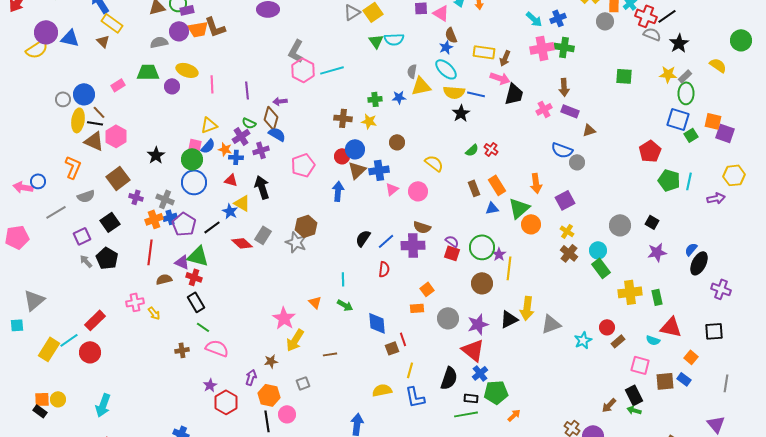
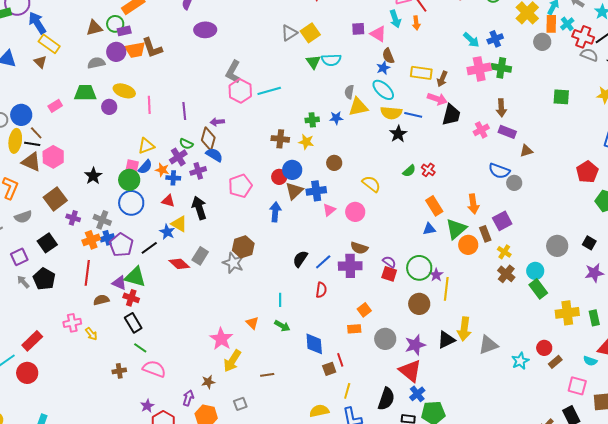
brown rectangle: (474, 188) -> (485, 234), moved

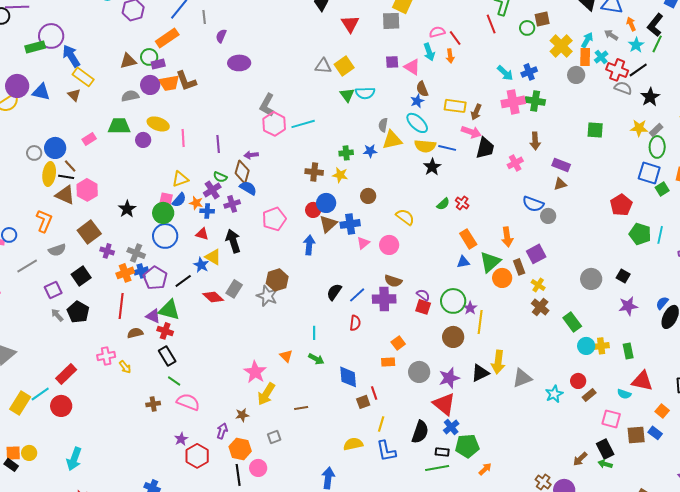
gray triangle: (289, 33) -> (323, 66), turned 36
purple rectangle: (507, 132) -> (561, 165), moved
cyan circle: (535, 271) -> (586, 346), moved
yellow cross: (567, 313) -> (601, 346), size x0.7

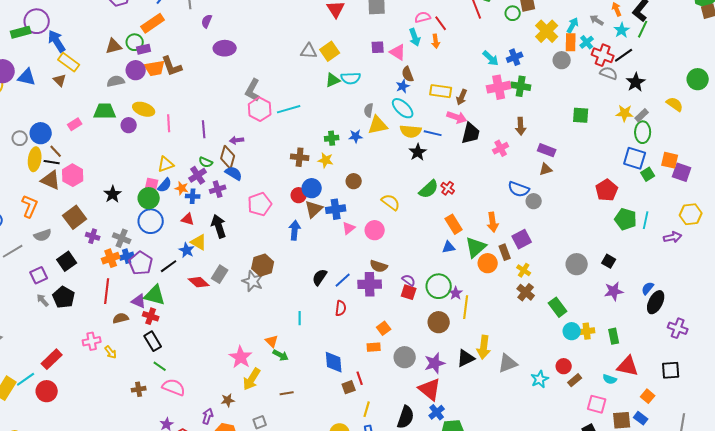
green triangle: (347, 95) -> (333, 80), turned 42
green semicircle: (443, 204) -> (429, 189), size x1.5
green arrow: (316, 359) -> (281, 355), moved

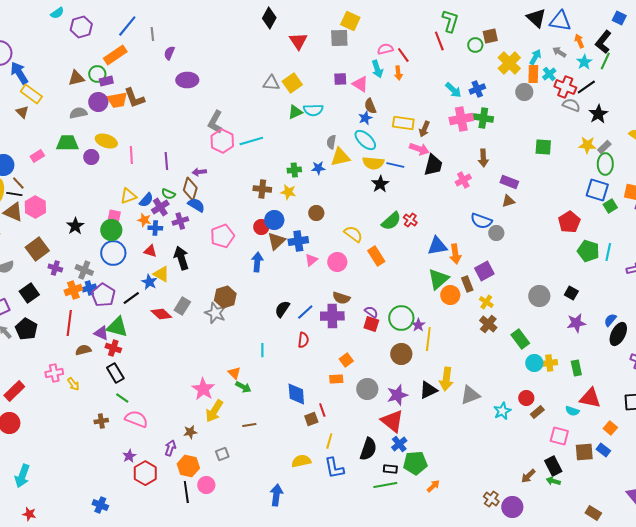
blue semicircle: (165, 185) -> (146, 200), moved
orange rectangle: (454, 224) -> (376, 256), moved
blue triangle: (449, 247) -> (437, 246), moved, size x1.5

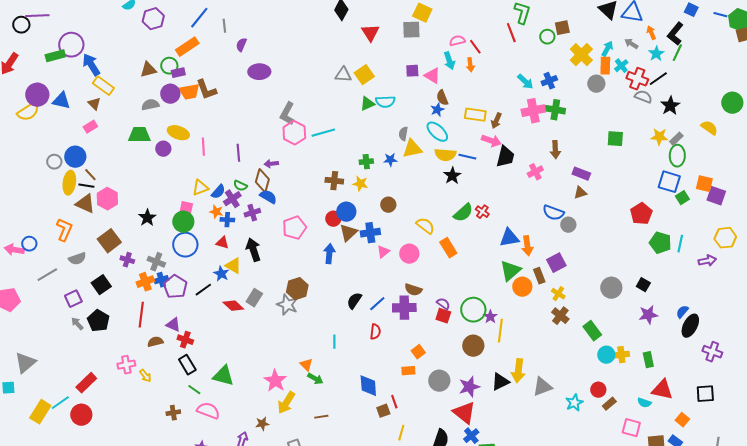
pink rectangle: (37, 156) -> (90, 127), moved
green triangle: (117, 327) -> (223, 376), moved

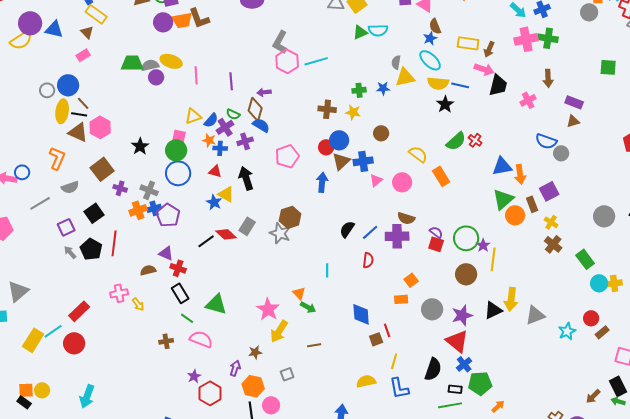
gray semicircle: (150, 105) -> (150, 65), moved
black line: (203, 290) -> (206, 241), moved
red line: (141, 315) -> (114, 243), moved

